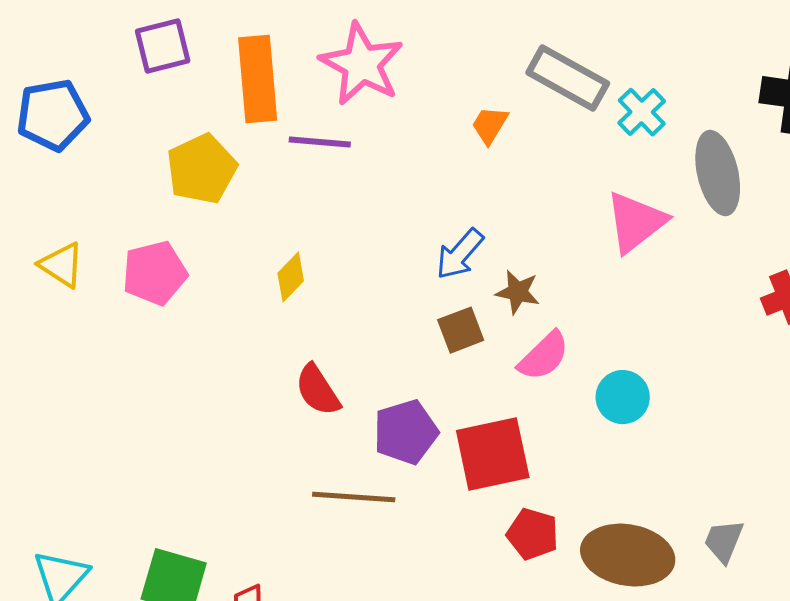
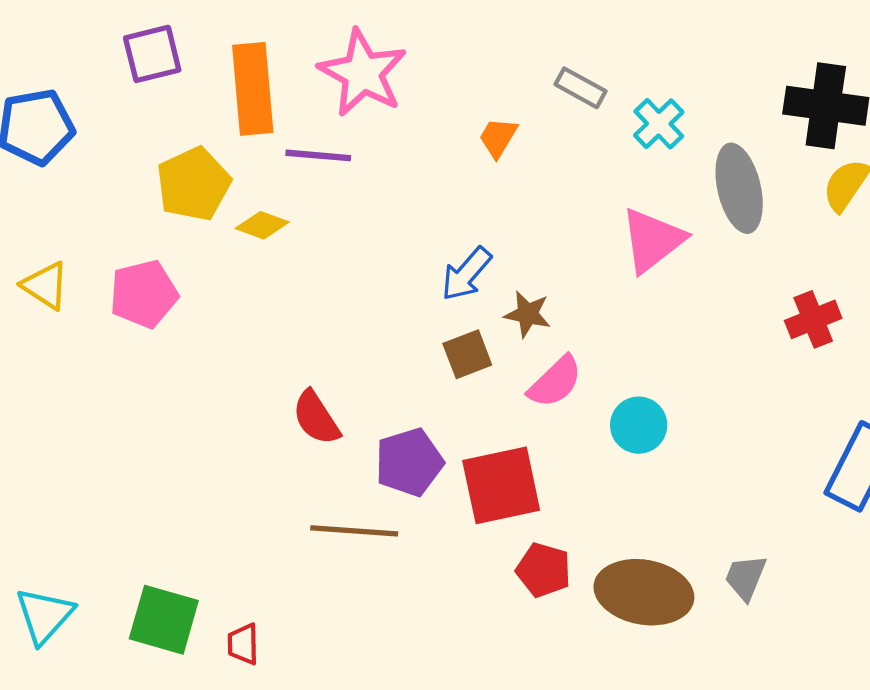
gray rectangle: (568, 78) -> (581, 88), size x0.6
yellow diamond: (291, 277) -> (262, 225), moved, turned 66

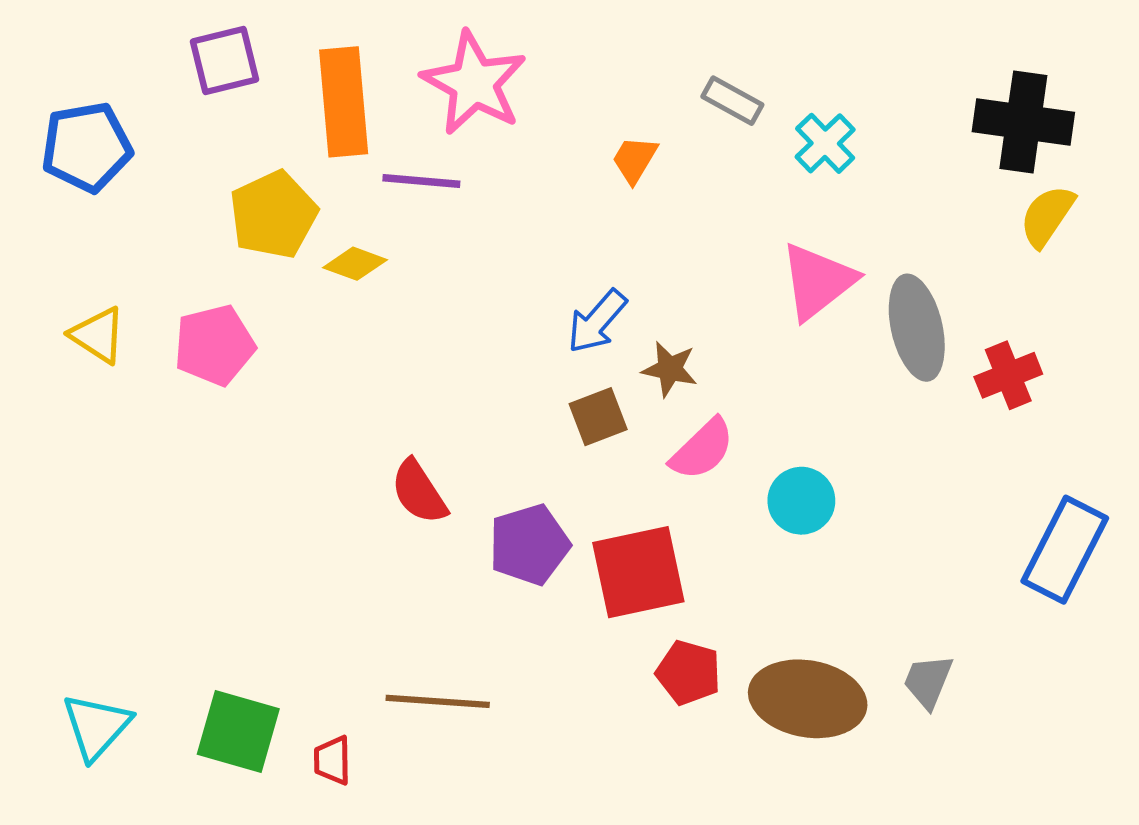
gray ellipse: (739, 188) -> (917, 328), moved
brown line: (354, 531) -> (438, 701), moved

